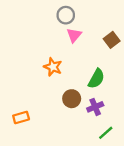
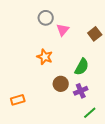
gray circle: (66, 15) -> (46, 18), moved

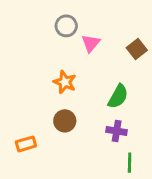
brown circle: (61, 84) -> (65, 121), moved
purple cross: (81, 91) -> (117, 131), turned 32
green line: (90, 113) -> (130, 163), turned -48

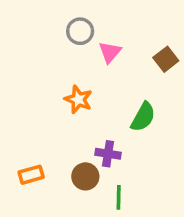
brown circle: (65, 121) -> (85, 176), moved
purple cross: (117, 131) -> (108, 154), moved
green line: (130, 163) -> (119, 197), moved

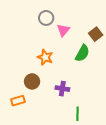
green semicircle: (143, 117) -> (82, 53), moved
brown circle: (85, 176) -> (32, 81), moved
green line: (119, 197) -> (77, 114), moved

